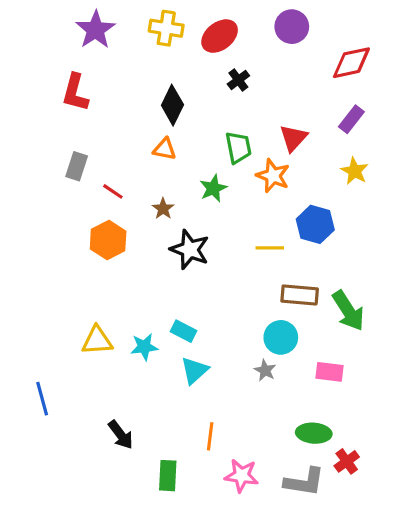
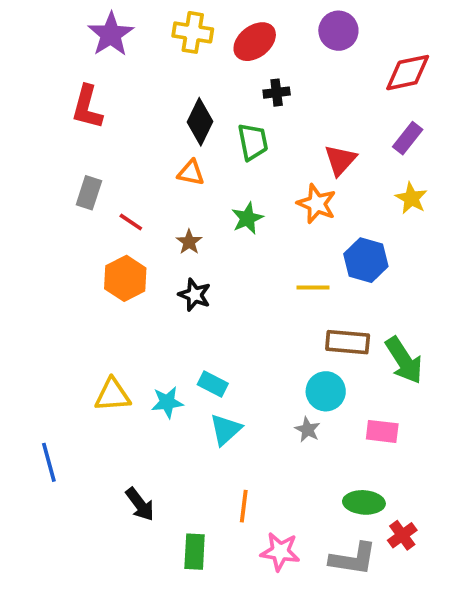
black cross: (238, 80) -> (277, 93), turned 30
green trapezoid: (238, 147) -> (253, 142), moved
black star: (190, 249) -> (195, 295), moved, size x0.7

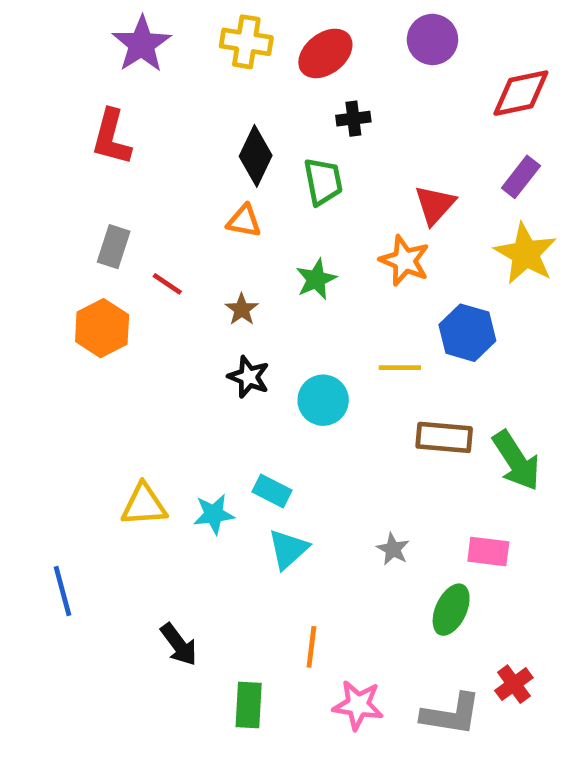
yellow star: (411, 198) -> (526, 254), size x1.5
orange hexagon: (125, 278) -> (102, 328), moved
cyan circle: (326, 391) -> (323, 400), moved
green ellipse: (364, 502) -> (451, 610), moved, turned -69

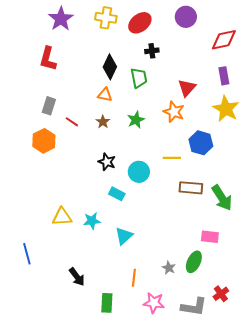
purple rectangle: (521, 177) -> (224, 76), turned -48
brown star: (242, 309) -> (103, 122), moved
cyan rectangle: (272, 491) -> (117, 194), moved
gray star: (393, 549) -> (169, 268), moved

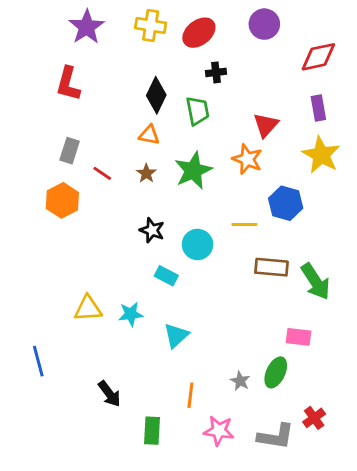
green star: (136, 120) -> (193, 171), size x1.5

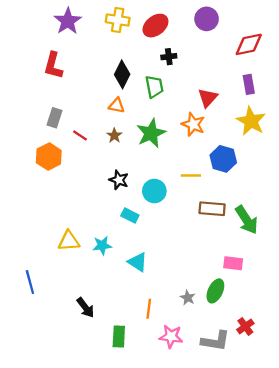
cyan triangle: (176, 335) -> (138, 262), turned -45

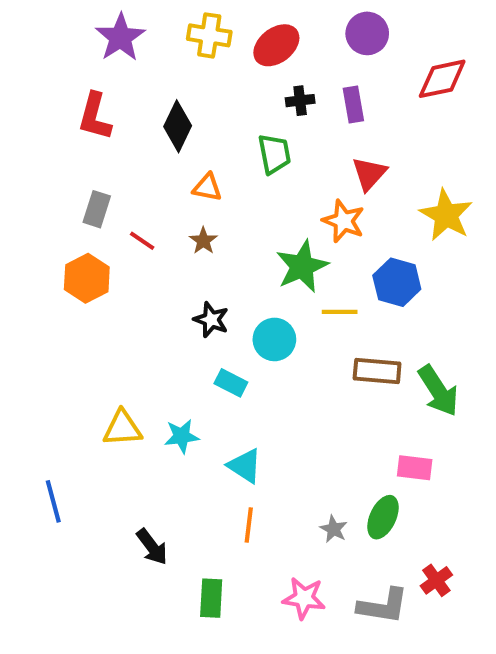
black diamond: (122, 74) -> (178, 126), moved
purple rectangle: (249, 84) -> (353, 105), moved
green star: (151, 133) -> (302, 266), moved
orange line: (149, 309) -> (249, 525), moved

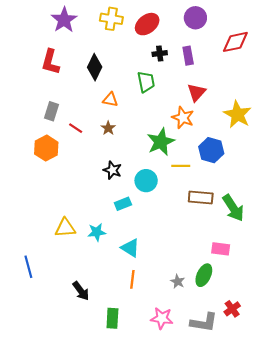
cyan rectangle: (231, 383) -> (123, 204), turned -49

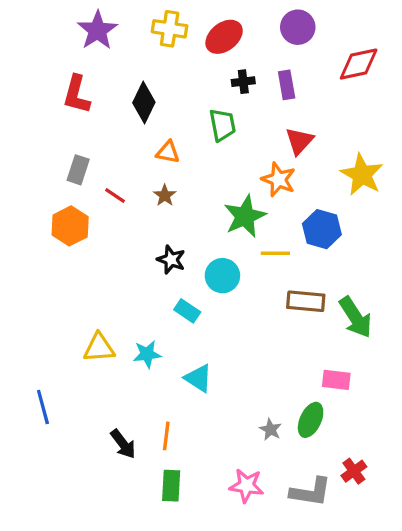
cyan rectangle: (123, 204) -> (187, 311), turned 56
orange line: (132, 279) -> (166, 436), moved

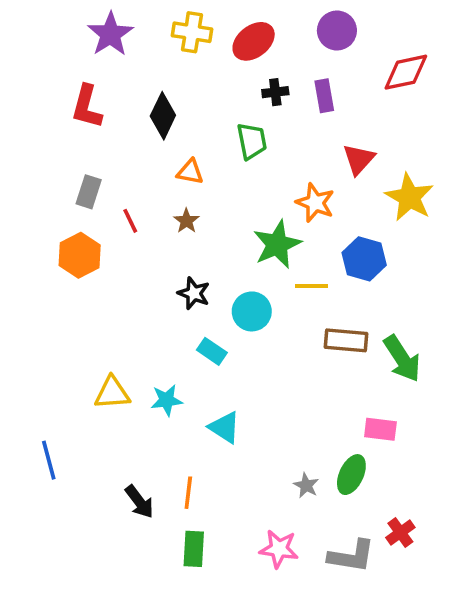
red triangle: (299, 141) -> (359, 159), moved
red line: (115, 195) -> (130, 221), turned 30

